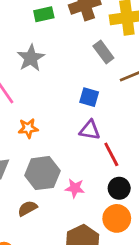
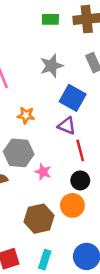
gray star: (31, 58) -> (52, 66), moved
blue square: (89, 97) -> (73, 98), size x1.5
orange star: (28, 128) -> (26, 115), moved

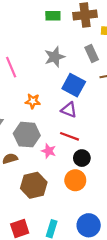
red line: (80, 150) -> (70, 136), moved, turned -54
brown hexagon: (39, 219) -> (34, 185), moved

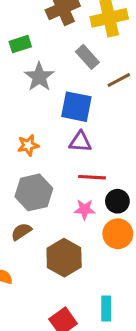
green rectangle: (53, 16) -> (20, 44), moved
pink star: (49, 151) -> (85, 209), moved

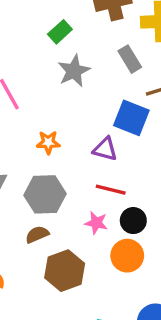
green rectangle: (20, 44) -> (60, 32), turned -35
blue square: (76, 107) -> (131, 118), moved
brown semicircle: (21, 232) -> (37, 234), moved

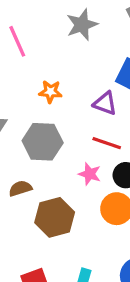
brown semicircle: (37, 234) -> (20, 188), moved

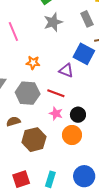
red line: (107, 143) -> (56, 93), moved

